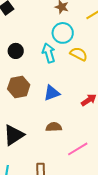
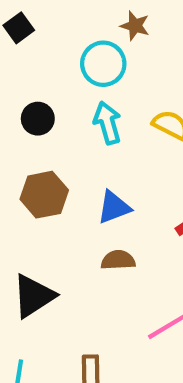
cyan circle: (63, 33) -> (103, 64), moved
brown semicircle: (54, 127) -> (118, 260), moved

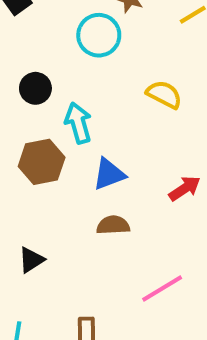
cyan arrow: (107, 123) -> (78, 123), moved
black triangle: (34, 296) -> (31, 260), size x0.6

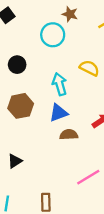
cyan arrow: (78, 123) -> (60, 84), moved
brown semicircle: (113, 225) -> (69, 135), moved

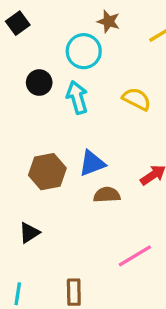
black circle: (17, 65) -> (39, 83), moved
cyan arrow: (60, 84) -> (77, 97), moved
brown hexagon: (21, 106) -> (47, 172), moved

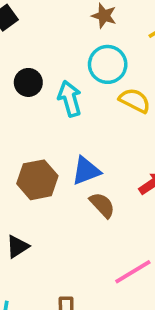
cyan circle: (84, 51) -> (108, 64), moved
brown semicircle: (107, 195) -> (102, 205), turned 50

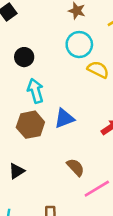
cyan arrow: (70, 99) -> (35, 91), moved
brown semicircle: (102, 205) -> (76, 167), moved

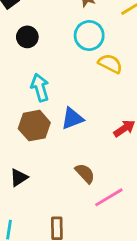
black circle: (24, 57) -> (27, 37), moved

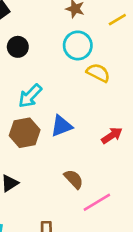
cyan arrow: (40, 88) -> (30, 96), turned -120

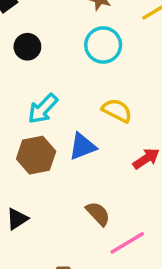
yellow semicircle: (98, 73) -> (117, 110), moved

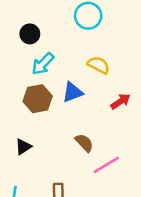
black circle: (27, 47) -> (30, 34), moved

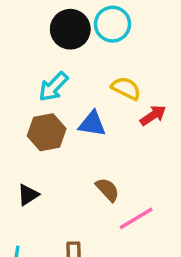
black circle: (30, 34) -> (70, 29), moved, size x1.5
blue triangle: (73, 92) -> (92, 124), turned 30
red arrow: (121, 101) -> (153, 115), moved

